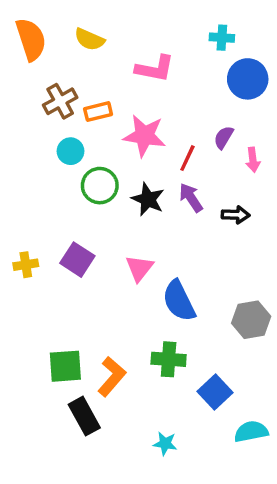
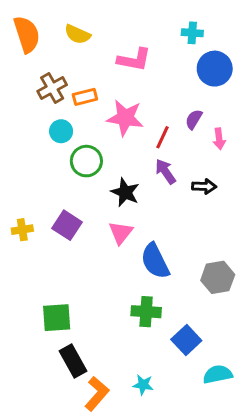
black star: (148, 199) -> (125, 192), moved
orange L-shape: (112, 377) -> (97, 394), moved

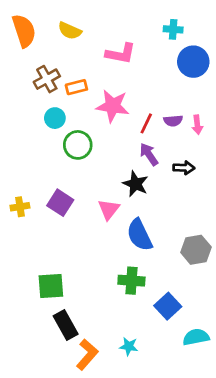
purple semicircle: (194, 119) -> (173, 121), moved, turned -126
black star: (125, 192) -> (136, 184), moved

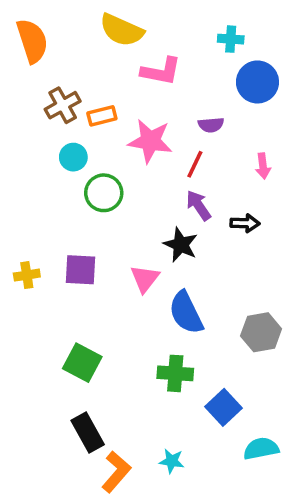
yellow semicircle: (70, 31) -> (122, 30), moved, size x1.4
purple semicircle: (173, 121) -> (211, 125), moved
purple square: (60, 203) -> (80, 270), turned -30
green square: (51, 286) -> (82, 363), moved, turned 32

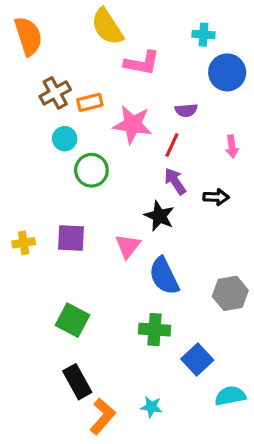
yellow semicircle: (122, 30) -> (107, 27), turned 33

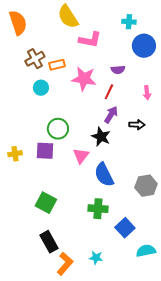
green circle: (91, 170) -> (58, 129), moved
purple arrow: (175, 181) -> (111, 115), turned 66

